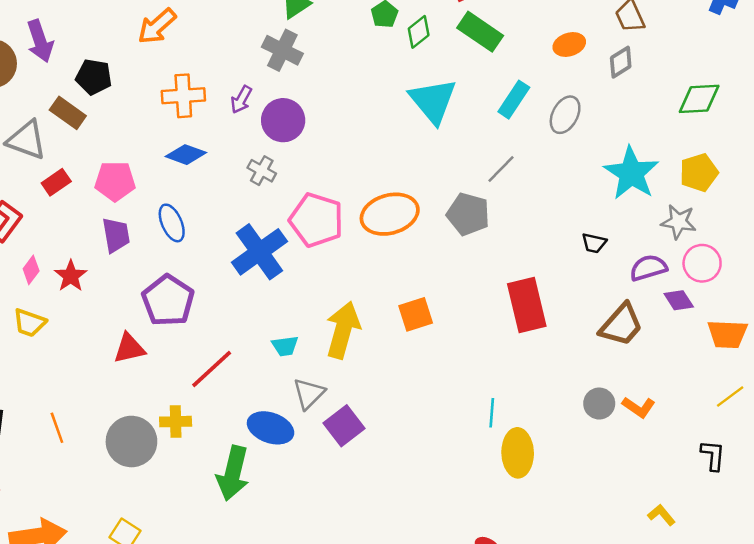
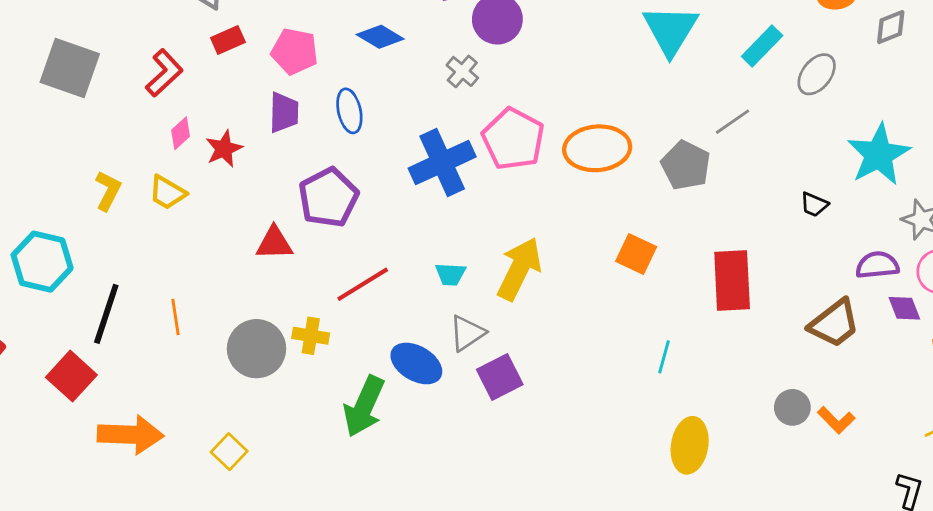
black trapezoid: (594, 243) -> (814, 204), moved
orange square: (416, 314) -> (636, 254), moved, turned 32
cyan line: (492, 413) -> (664, 357), moved

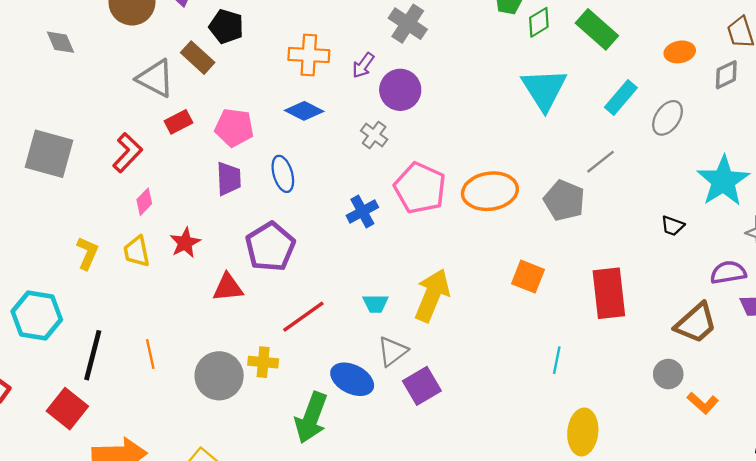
red star: (224, 149) -> (185, 243), moved
blue cross: (442, 162) -> (362, 211), size x0.6
yellow trapezoid: (167, 193) -> (137, 251), turned 52
gray circle: (792, 407) -> (668, 374), moved

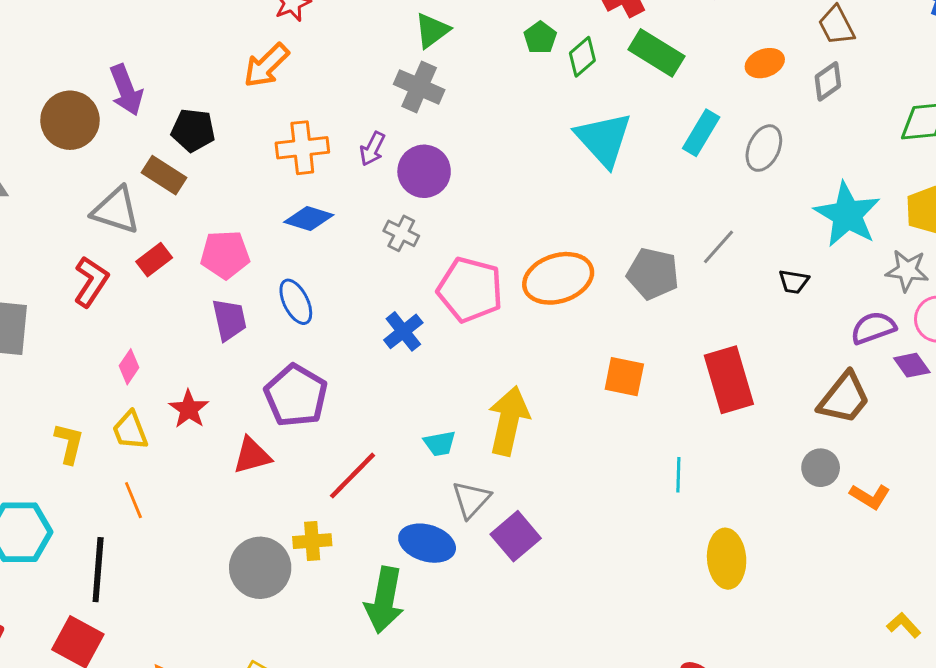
red L-shape: (127, 153) -> (91, 282), moved
gray line: (601, 162) -> (718, 247), moved
orange line: (150, 354) -> (133, 500), moved

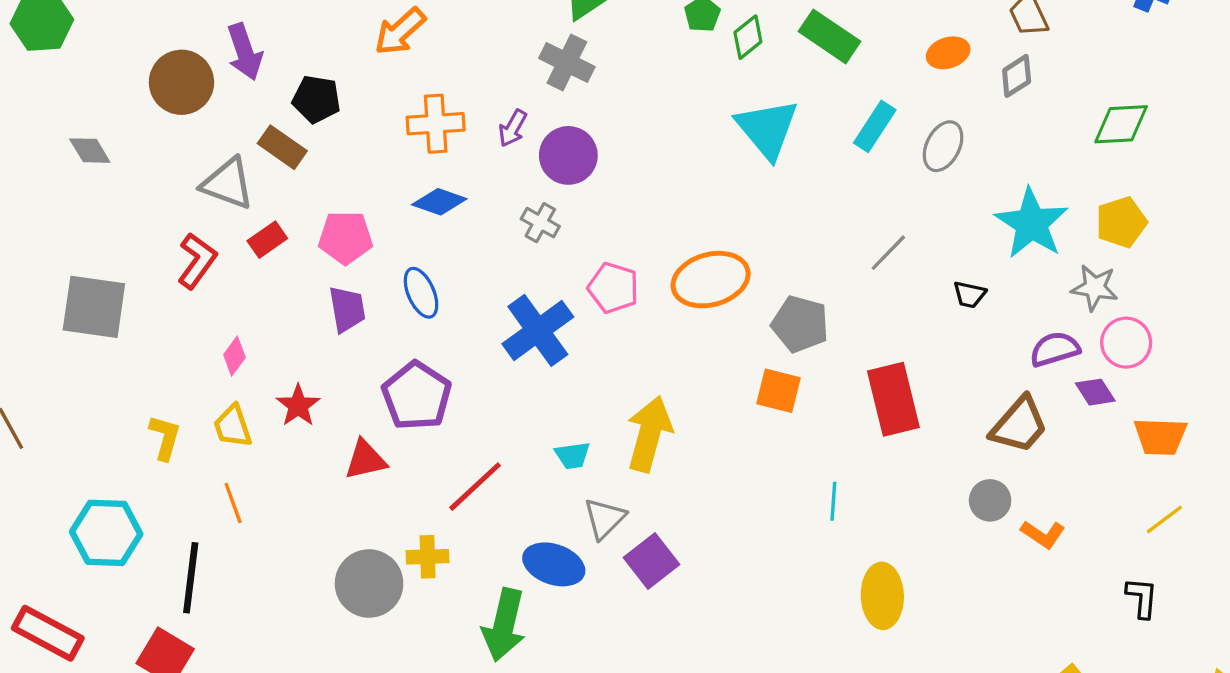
gray pentagon: (653, 274) -> (800, 324), moved
pink pentagon: (470, 290) -> (613, 288), size x0.7
blue cross: (403, 331) -> (538, 330), size x1.6

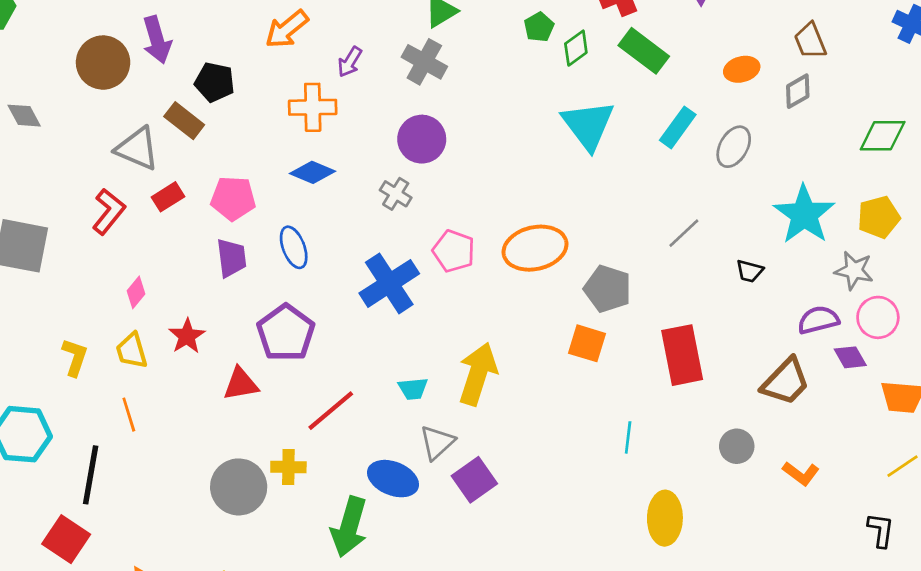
purple arrow: (513, 128) -> (350, 62), moved
gray circle: (990, 500) -> (737, 446), moved

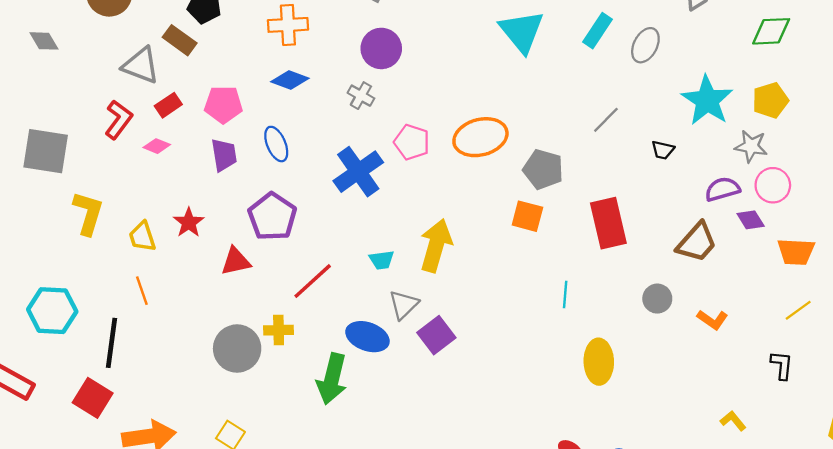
pink diamond: (136, 292) -> (157, 146), moved, turned 75
yellow L-shape: (75, 357) -> (88, 213), moved, size x1.4

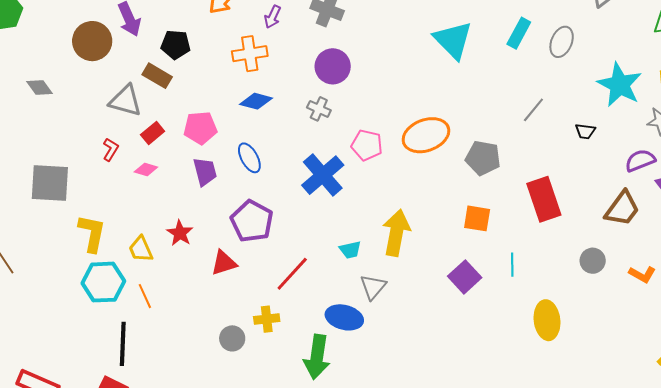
red L-shape: (119, 119) -> (111, 150), size x0.7
orange square: (527, 216) -> (477, 218), moved
cyan hexagon: (52, 311) -> (103, 282), moved
purple square: (436, 335) -> (465, 277), moved
gray circle: (237, 349) -> (232, 338), size x0.6

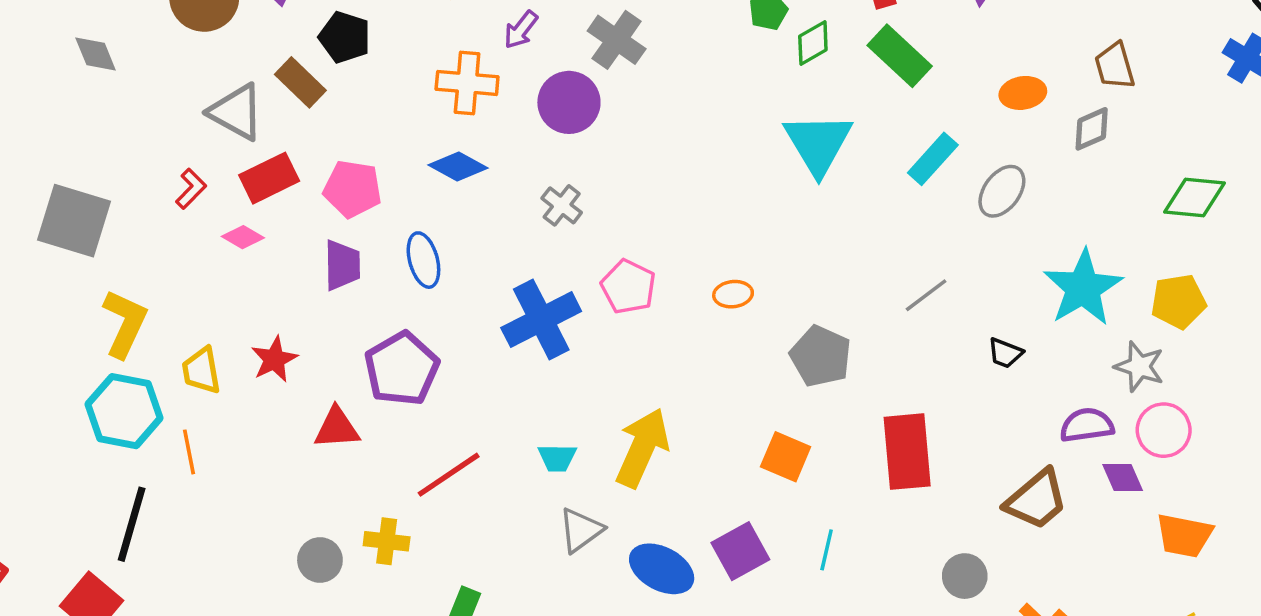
purple circle: (333, 66) -> (569, 102), moved
red rectangle: (153, 133) -> (269, 178), size x1.4
orange ellipse: (426, 135) -> (733, 294), size x0.5
blue ellipse: (344, 317) -> (662, 569), moved

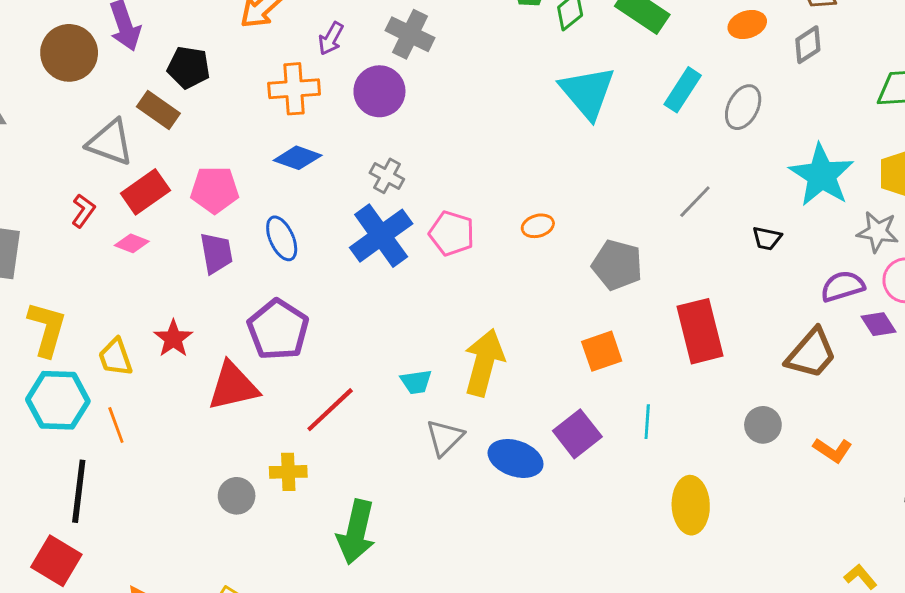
blue cross: (541, 319) -> (381, 236), moved
red triangle: (337, 428) -> (233, 386), size x1.4
orange square: (786, 457) -> (602, 351), turned -33

